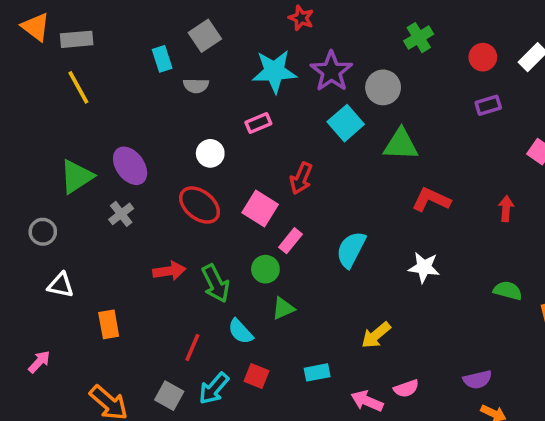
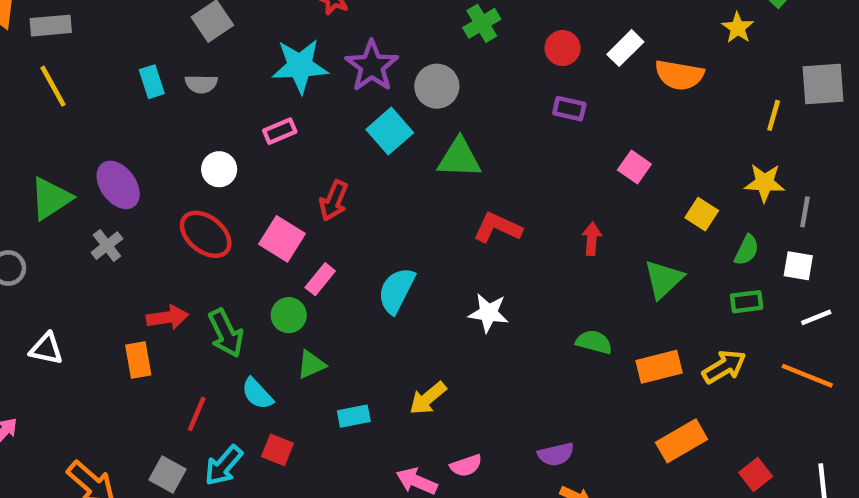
cyan rectangle: (162, 59) -> (152, 82), moved
purple rectangle: (488, 105) -> (569, 109), turned 30
white triangle: (61, 285) -> (46, 349), moved
orange rectangle: (109, 324) -> (138, 360), moved
cyan rectangle: (317, 372) -> (354, 416), moved

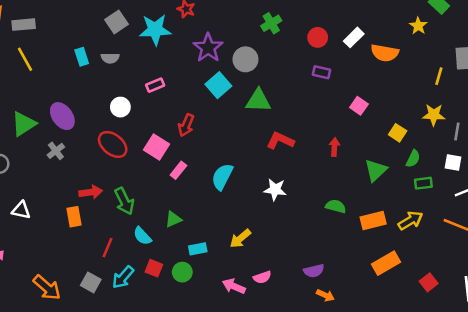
cyan star: (300, 66) -> (155, 30), moved
green semicircle: (747, 250) -> (413, 159), moved
green circle: (289, 315) -> (182, 272), moved

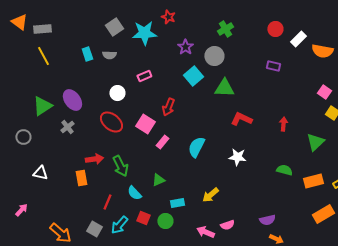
green cross: (271, 23) -> (225, 29), moved
red circle: (318, 37) -> (275, 29), moved
purple star: (208, 48) -> (185, 47), size x0.7
pink square: (359, 106) -> (324, 92), moved

